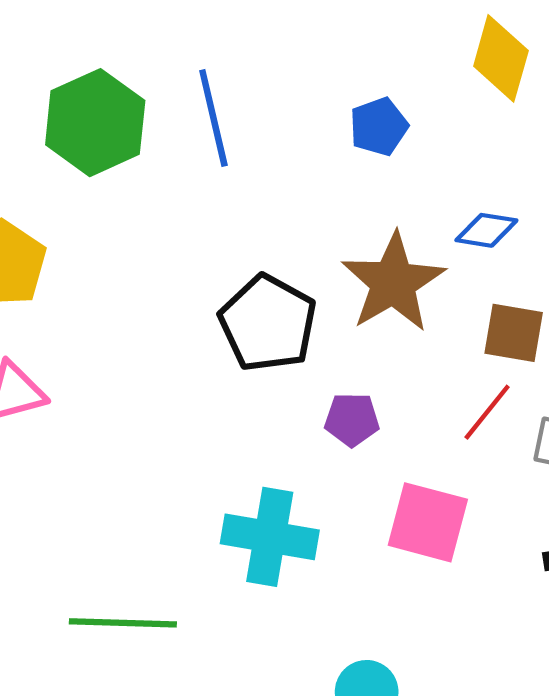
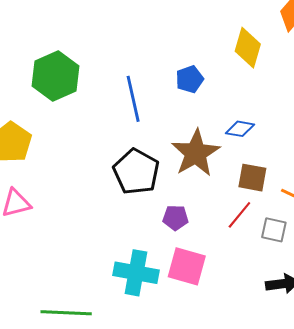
blue line: (213, 118) -> (133, 99), moved
pink square: (428, 522) -> (187, 266), moved

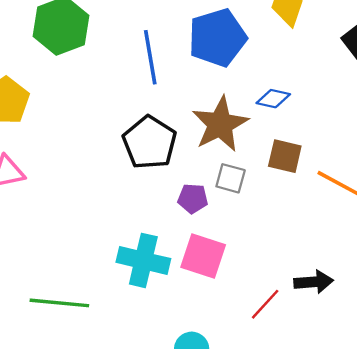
blue pentagon: (190, 79) -> (217, 38), size x1.8
red line: (239, 215) -> (265, 304), moved
gray square: (274, 230) -> (231, 178), moved

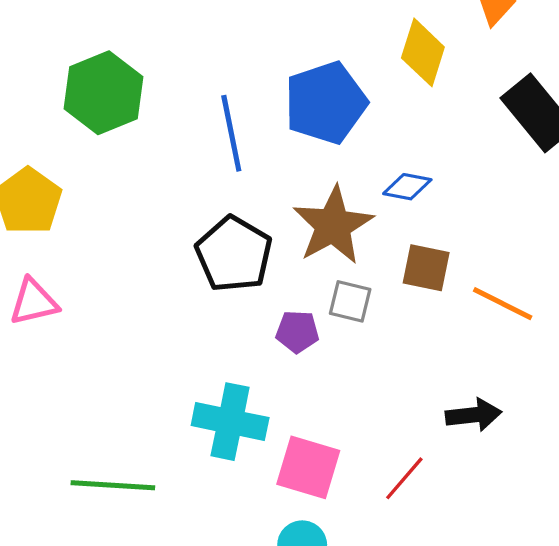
pink square: (203, 256) -> (308, 467), moved
black arrow: (314, 282) -> (474, 415), moved

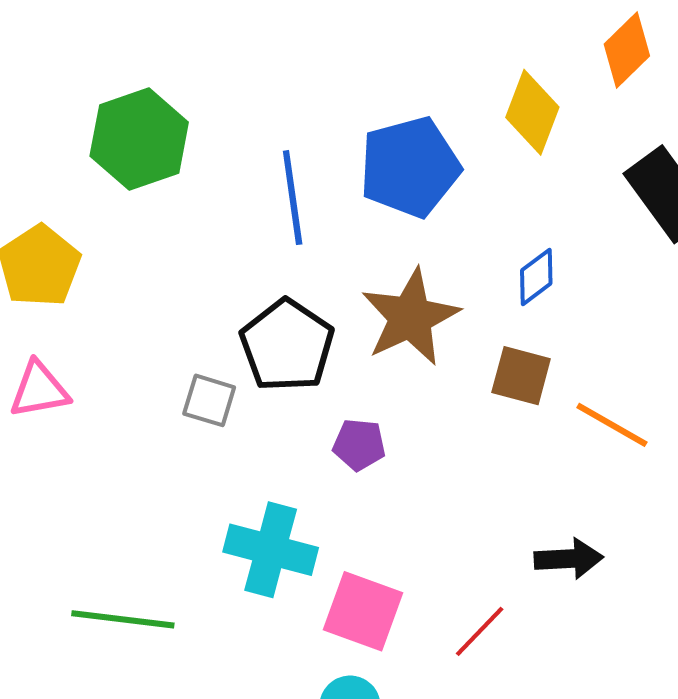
blue diamond: (407, 187) -> (536, 277), moved, turned -51
gray square: (350, 301) -> (209, 400), moved

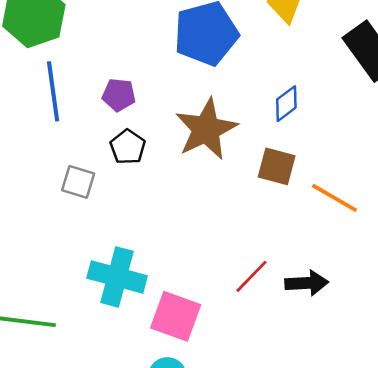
blue line: (293, 198) -> (53, 91), moved
black pentagon: (287, 345) -> (128, 147), size x0.6
purple pentagon: (359, 445) -> (119, 95), moved
red line: (480, 631) -> (251, 276), moved

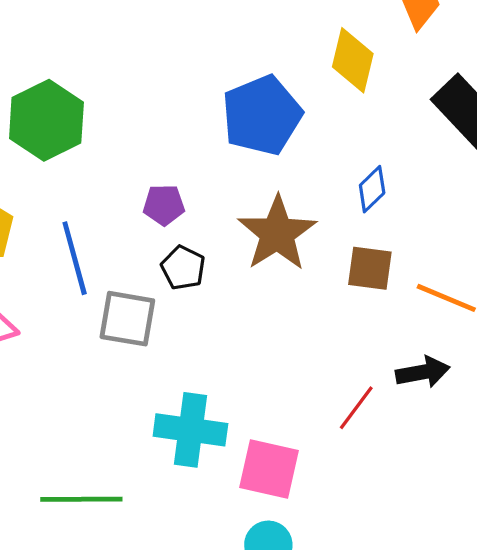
blue line: (53, 91) -> (75, 258), moved
gray square: (78, 182) -> (127, 319), size x1.4
black arrow: (307, 283) -> (423, 372), moved

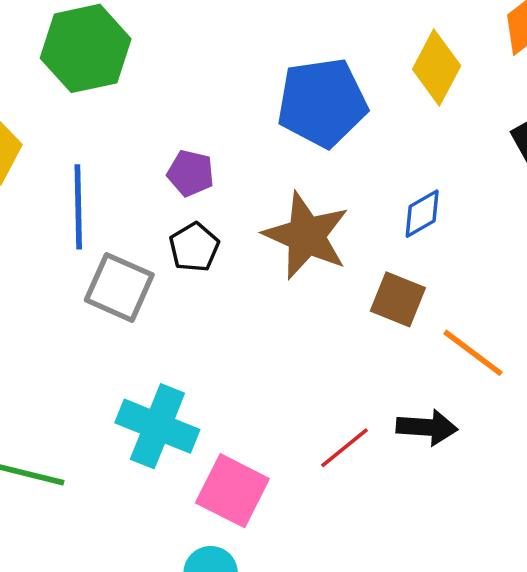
brown star: (277, 233) -> (306, 236), turned -30

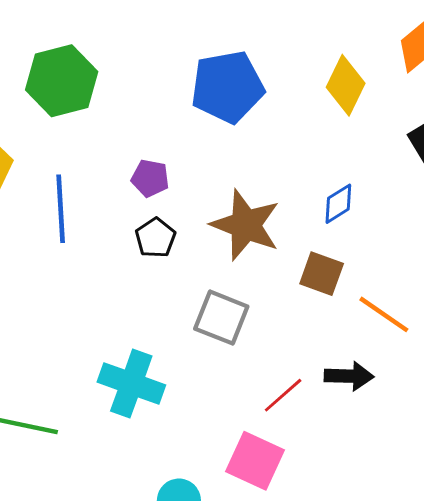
blue pentagon: (322, 103) -> (227, 87), moved
gray square: (119, 287) -> (221, 318), moved
pink square: (232, 491) -> (255, 461), moved

